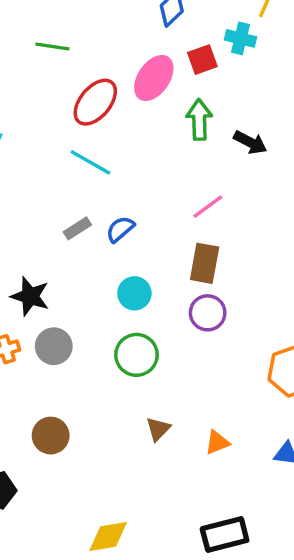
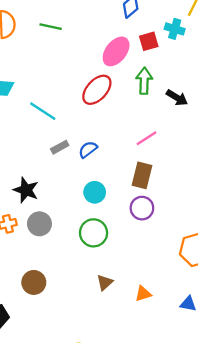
red ellipse: (95, 102) -> (97, 90), moved
cyan line: (90, 162) -> (43, 111), moved

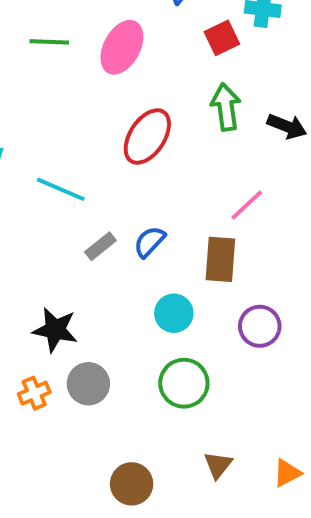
pink ellipse: (116, 51) -> (122, 47), moved
brown rectangle: (142, 175) -> (220, 259), moved
brown circle: (34, 282) -> (132, 484), moved

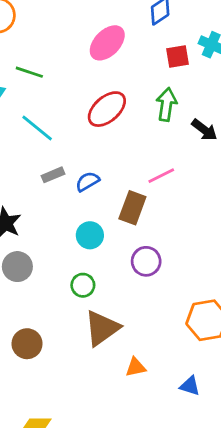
green line: (49, 42) -> (29, 72), moved
green circle: (184, 383) -> (83, 285), size x0.7
brown triangle: (218, 465) -> (102, 328), moved, size x1.8

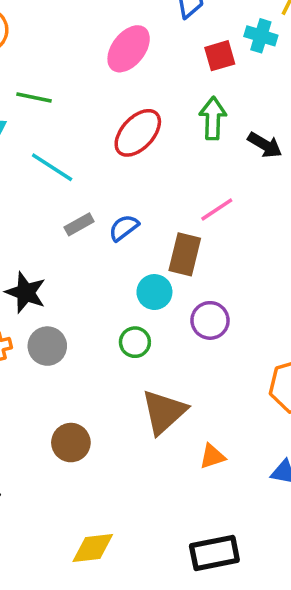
cyan circle: (90, 235) -> (154, 292), moved
green circle: (83, 285) -> (135, 342), moved

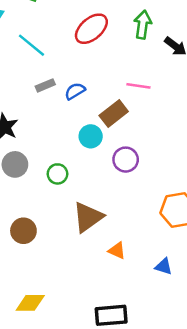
pink line: (217, 210) -> (138, 86), turned 35
brown rectangle: (185, 254) -> (114, 113), turned 32
green circle: (135, 342) -> (57, 174), moved
orange triangle: (212, 456) -> (117, 251), turned 36

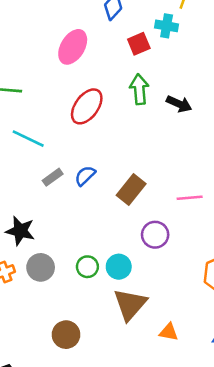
pink line: (138, 86) -> (190, 198), moved
cyan circle: (91, 136) -> (119, 267), moved

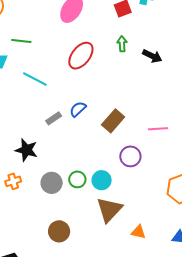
green arrow: (139, 89) -> (122, 44), size x0.7
gray rectangle: (53, 177) -> (54, 118), moved
gray circle: (41, 267) -> (52, 183), moved

